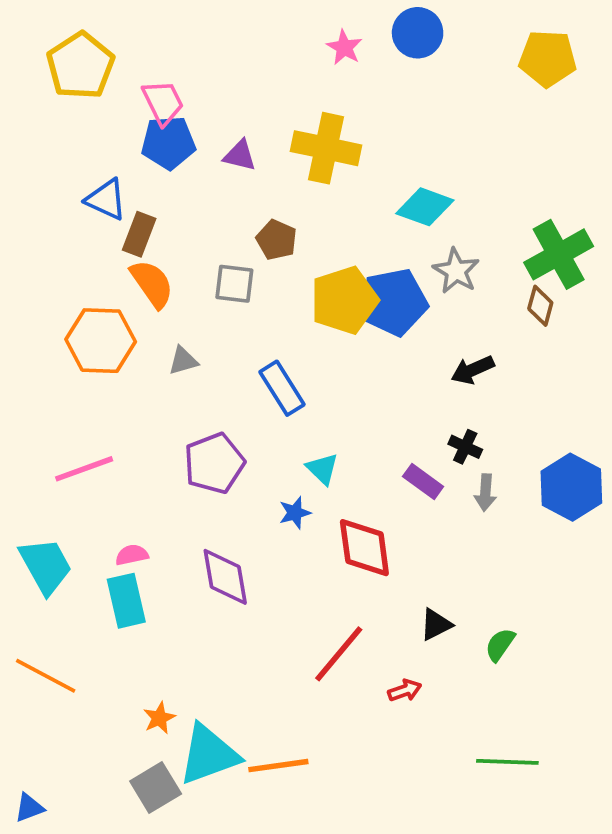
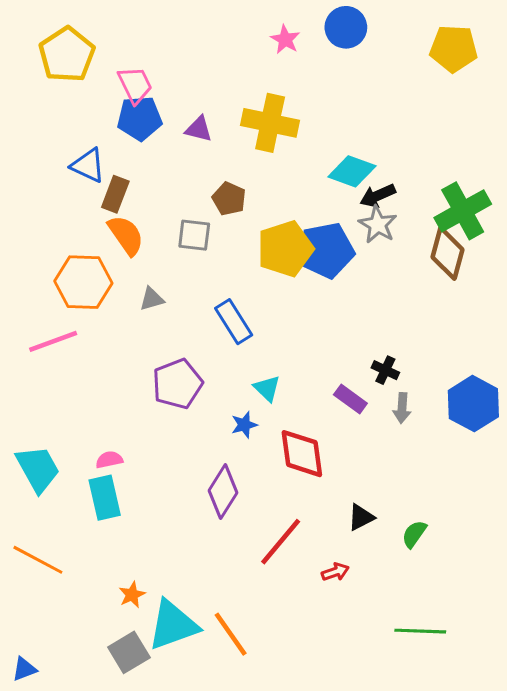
brown diamond: (540, 306) -> (448, 253), size x1.6
black arrow: (473, 370) -> (378, 196), moved
pink line: (84, 469) -> (53, 341), moved
purple diamond: (225, 577) -> (223, 492), moved, turned 42
orange line: (278, 766) -> (231, 634), turned 63

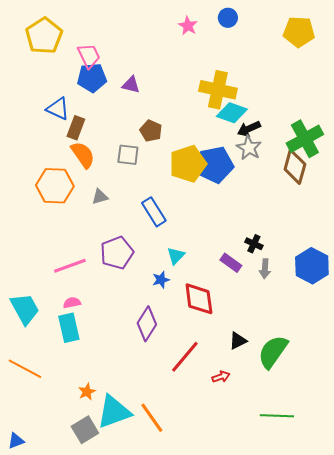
blue circle: (346, 27) -> (228, 18), size x0.7
yellow cross: (270, 123) -> (218, 90), moved
pink line: (53, 341) -> (70, 266), moved
cyan triangle: (267, 388) -> (176, 256), turned 30
green semicircle: (414, 534) -> (273, 352), size x1.8

